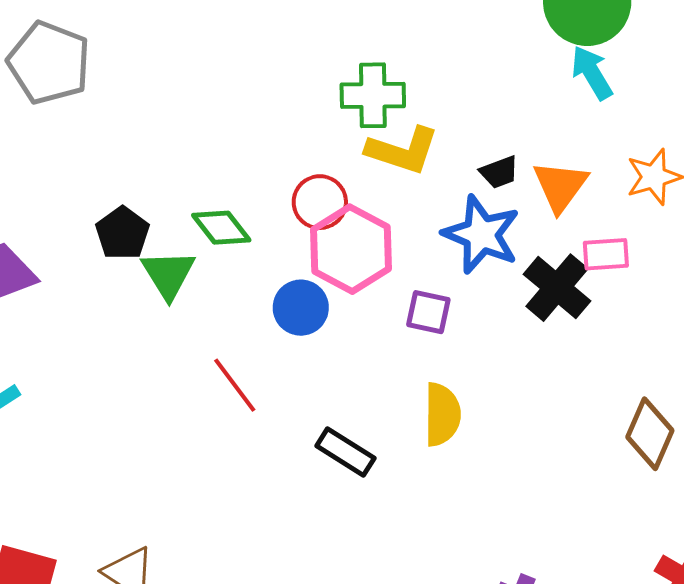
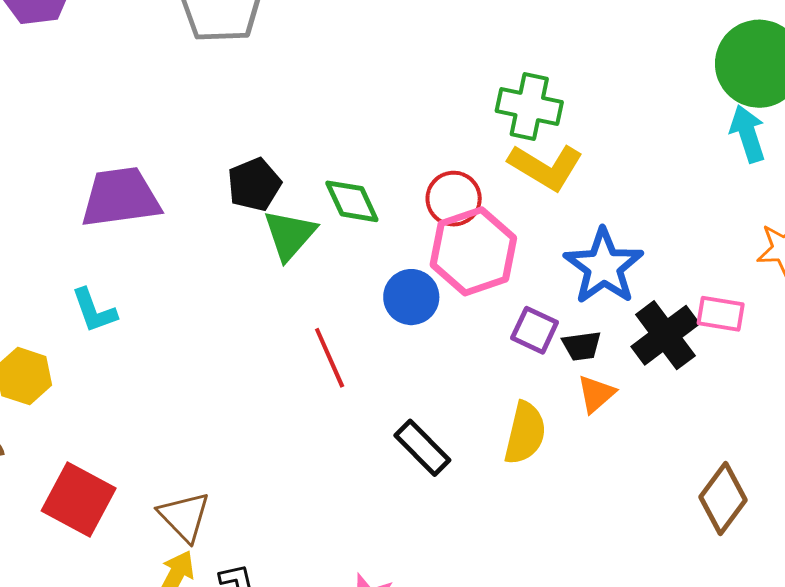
black trapezoid: (499, 172) -> (582, 346), moved
orange triangle: (560, 186) -> (596, 394), moved, size x0.7

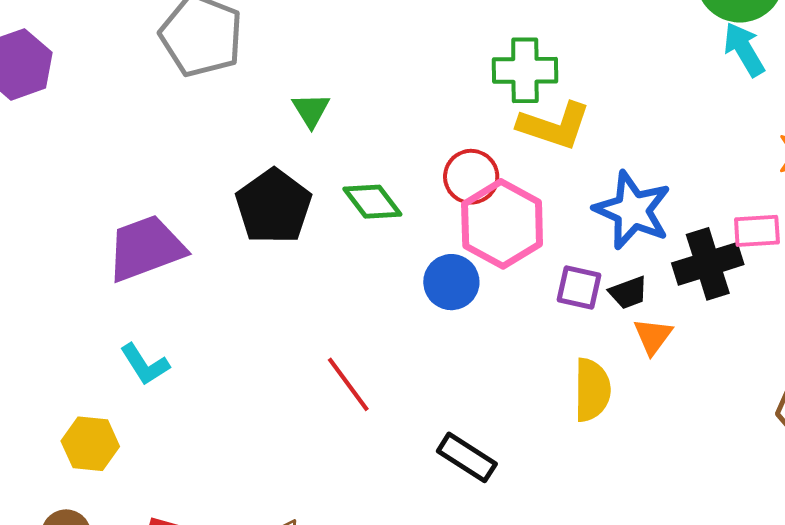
black pentagon: (254, 185) -> (274, 206), size x1.4
green triangle: (290, 235) -> (311, 110), moved, size x0.7
black cross: (665, 335) -> (708, 264), turned 32
red line: (330, 358) -> (348, 384), moved
black rectangle: (422, 448) -> (467, 457), moved

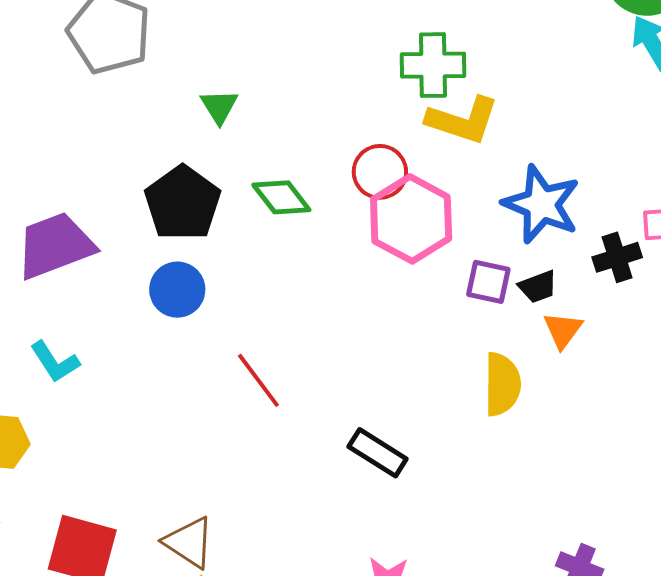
black cross: (708, 264) -> (617, 257), size x0.7
blue circle: (451, 282) -> (177, 290), moved

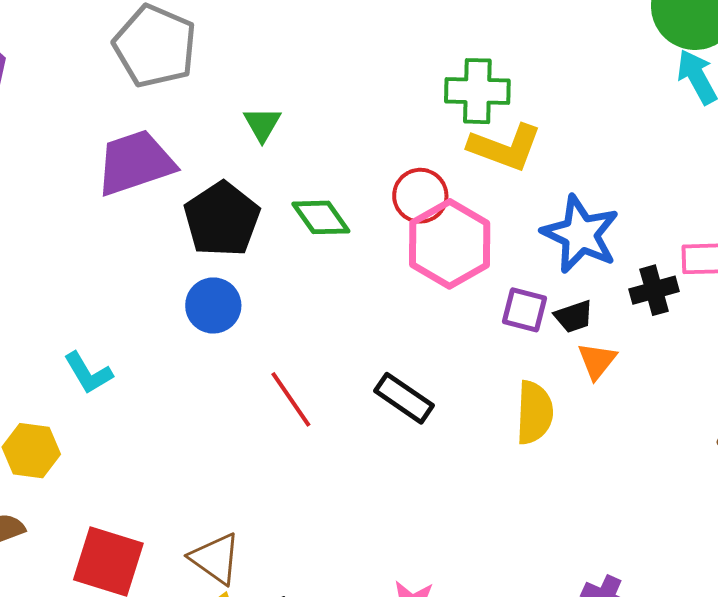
purple trapezoid: (55, 246) -> (135, 163), moved
black rectangle: (378, 453) -> (404, 398), moved

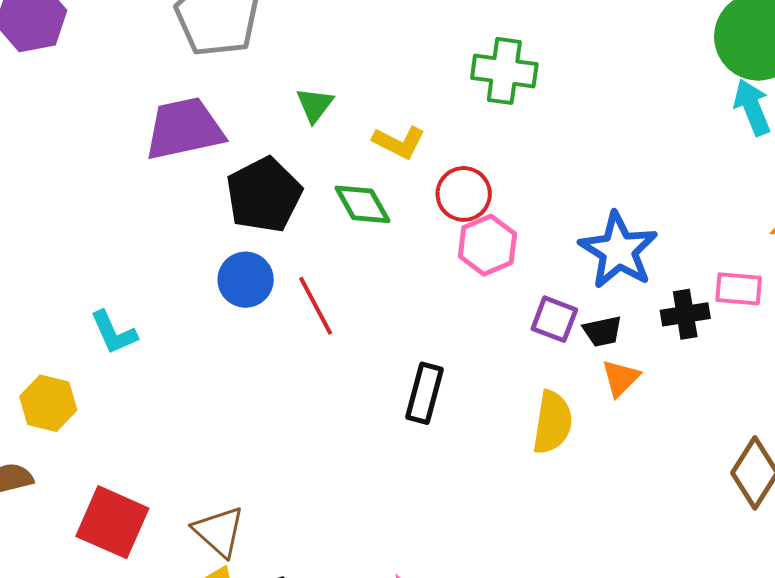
green cross: (477, 91) -> (504, 71), moved
yellow L-shape: (505, 147) -> (399, 142), moved, size x0.7
pink hexagon: (450, 244) -> (487, 245), size x0.7
black rectangle: (404, 398) -> (425, 393), turned 64
red line: (291, 399) -> (316, 306), moved

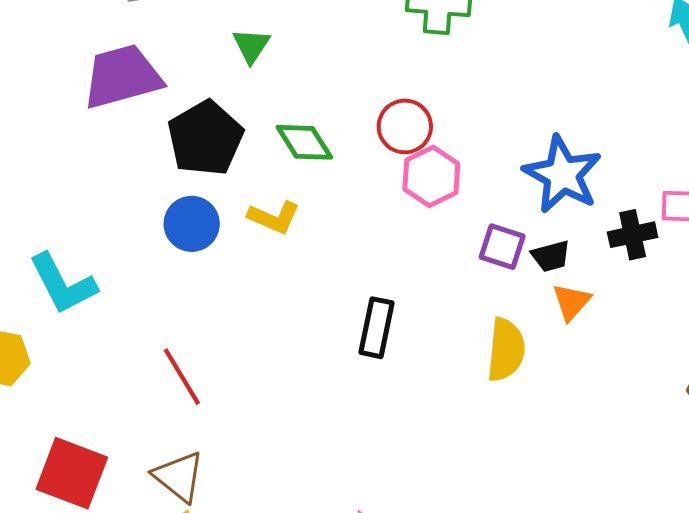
yellow L-shape: (399, 142) -> (274, 217), moved
red line: (316, 306) -> (182, 377), moved
cyan L-shape: (114, 333) -> (63, 284), size x1.4

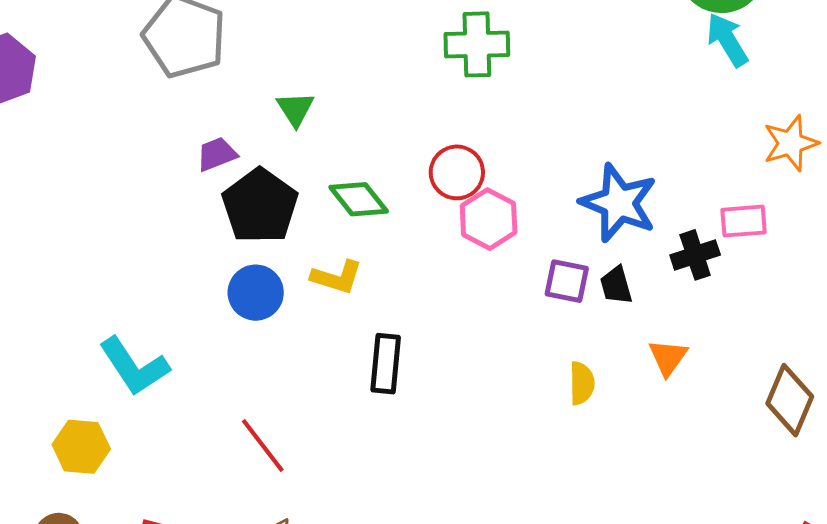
purple trapezoid: (122, 77) -> (217, 154), moved, size x0.5
black trapezoid: (551, 256) -> (616, 285), turned 96
orange triangle: (571, 302) -> (668, 357), moved
black rectangle: (376, 328) -> (386, 364), moved
yellow semicircle: (506, 350) -> (582, 383), size x0.7

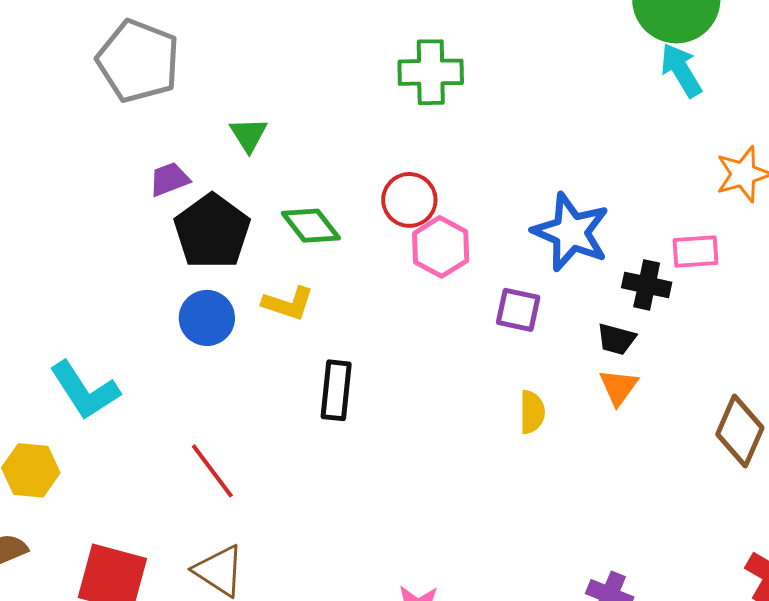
black cross: (695, 255) -> (647, 285), turned 30
black trapezoid: (616, 285) -> (616, 339), moved, turned -60

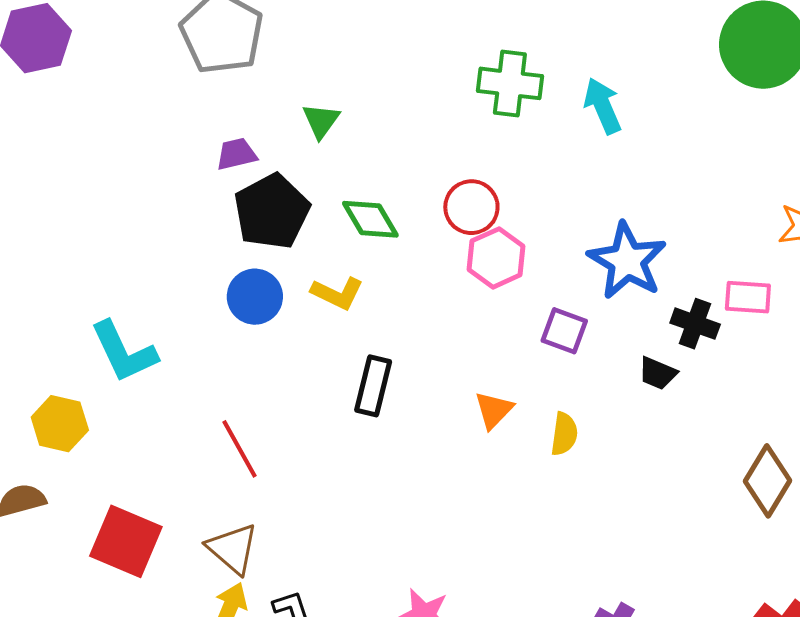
cyan arrow: (681, 70) -> (603, 106), moved
orange triangle: (619, 387) -> (494, 410), moved

